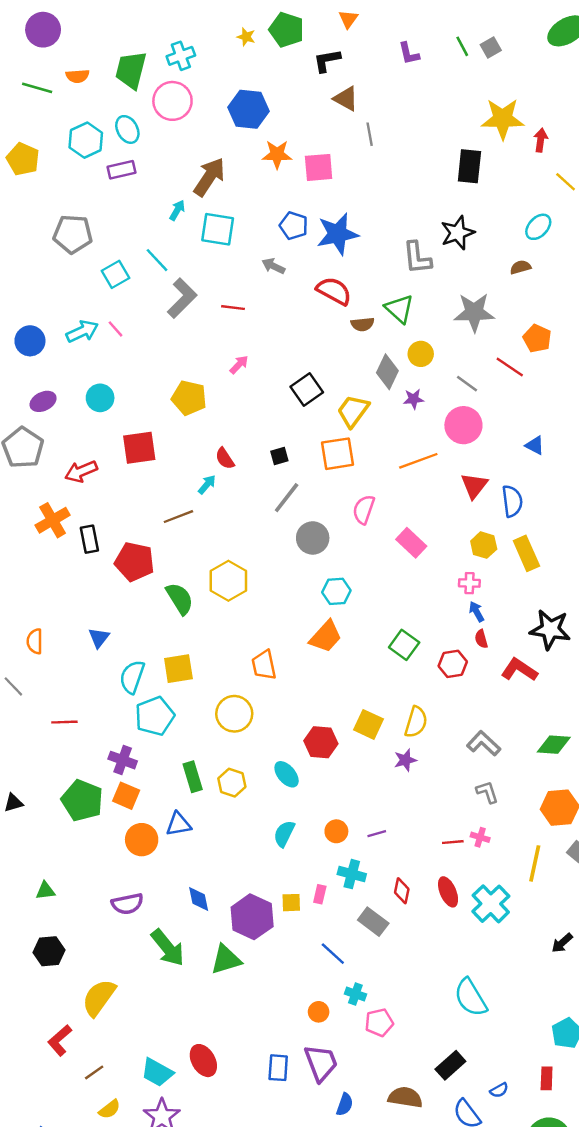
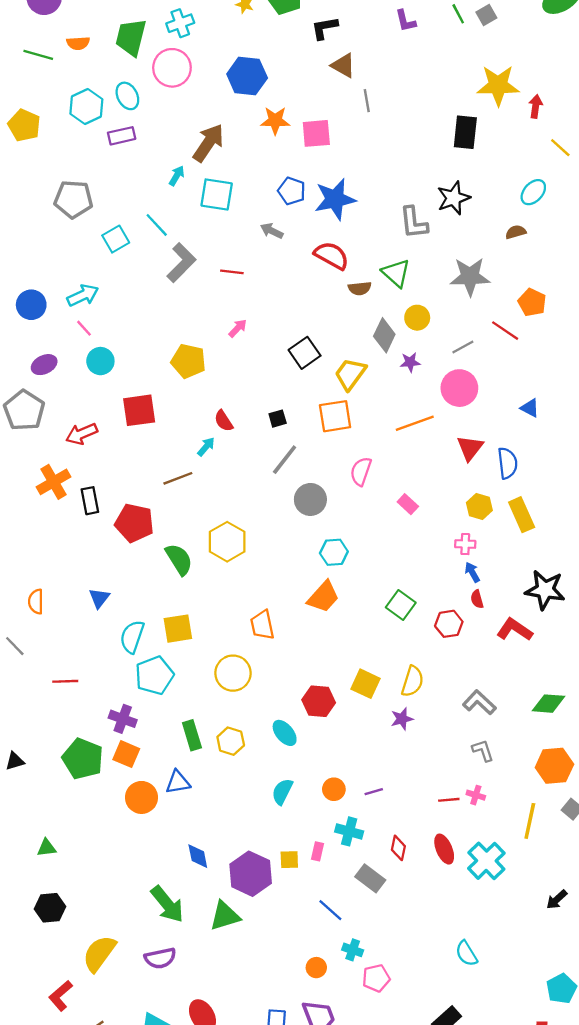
pink line: (115, 329) -> (84, 328), moved
gray line: (467, 384) -> (463, 347), turned -65
pink rectangle: (411, 543) -> (408, 504), size x0.7
purple semicircle: (127, 904) -> (160, 958), moved
cyan semicircle: (471, 998) -> (466, 953), size x0.7

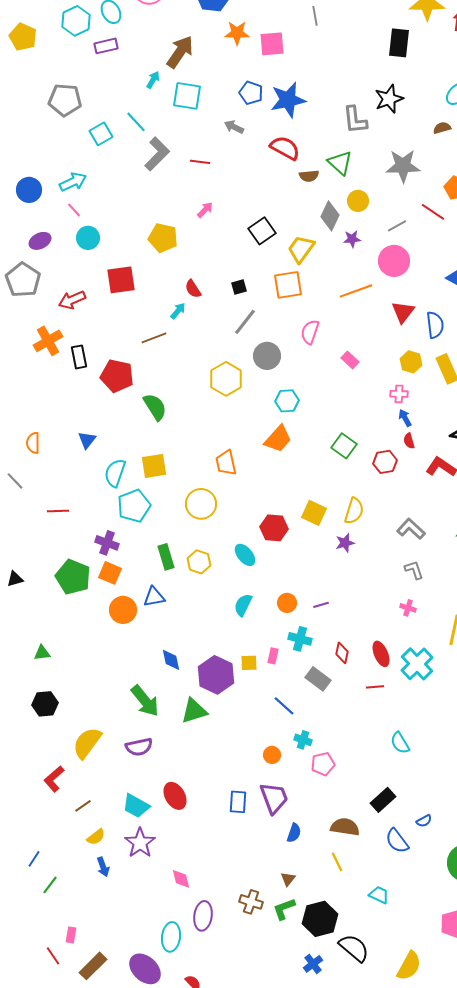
yellow hexagon: (227, 542) -> (226, 379), moved
red line: (449, 800) -> (375, 687), moved

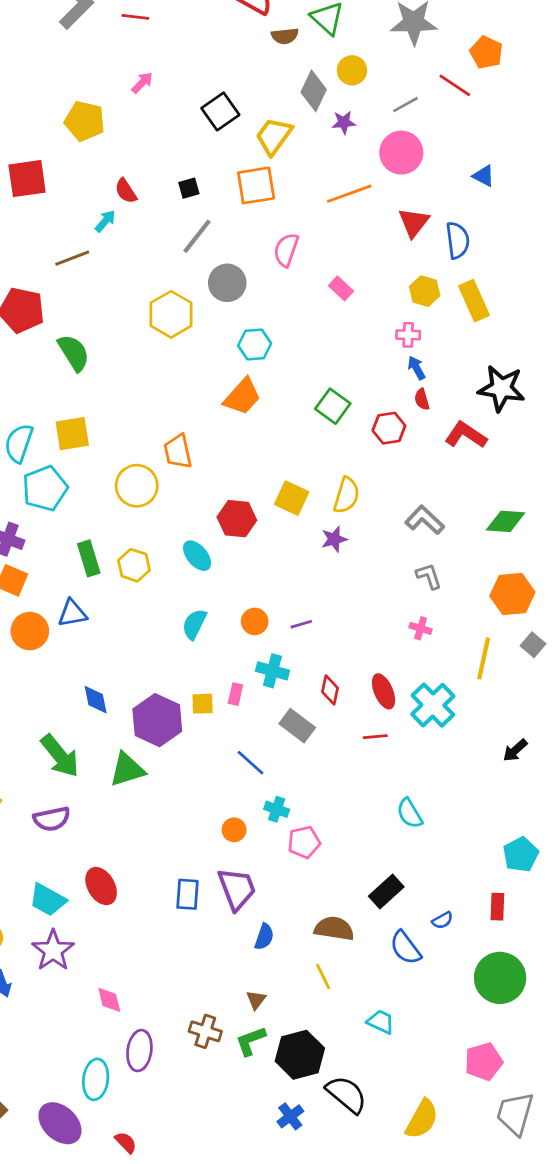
orange trapezoid: (226, 463) -> (178, 451), moved

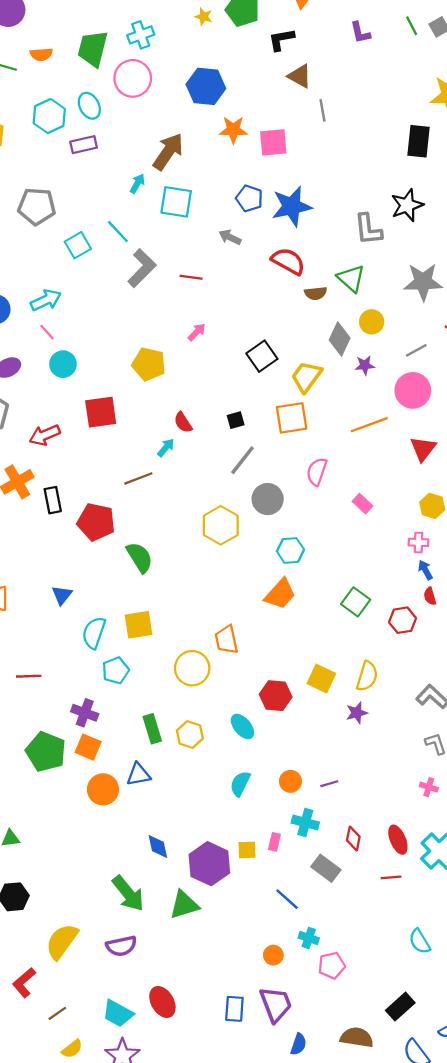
cyan pentagon: (45, 488) -> (116, 670), size x0.7

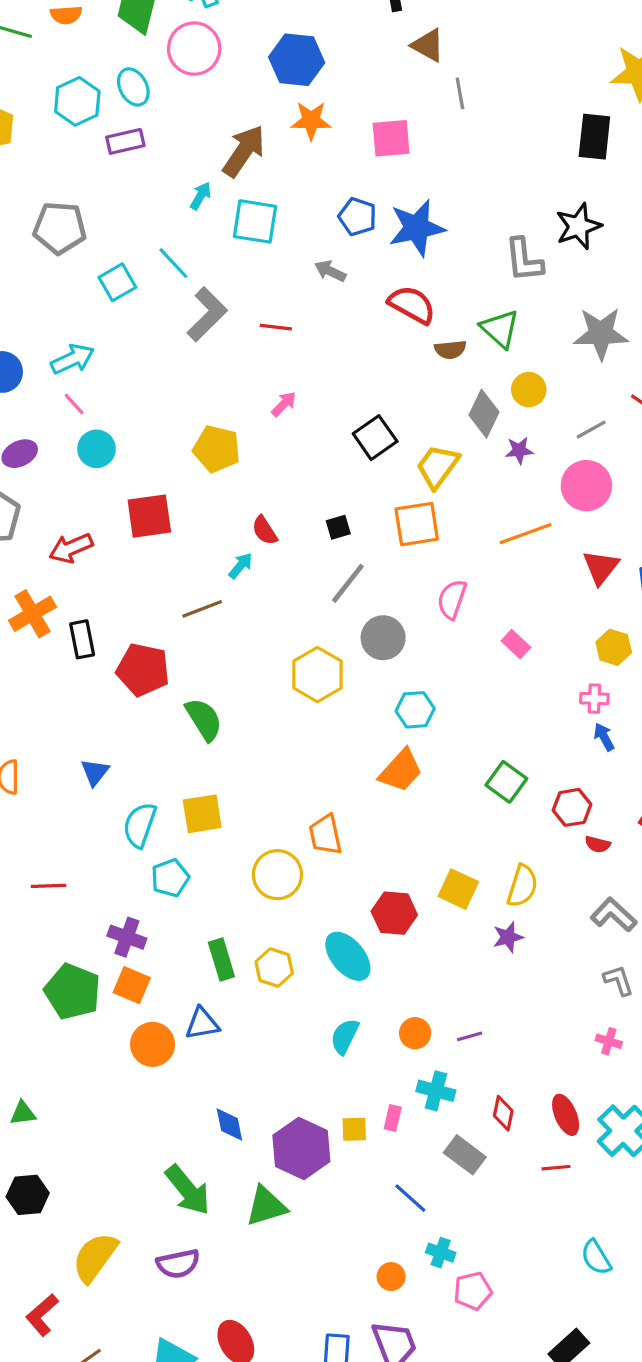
orange star: (233, 130) -> (311, 121), moved
red semicircle: (430, 596) -> (598, 844), moved, turned -60
cyan ellipse: (242, 726) -> (348, 956), size x1.4

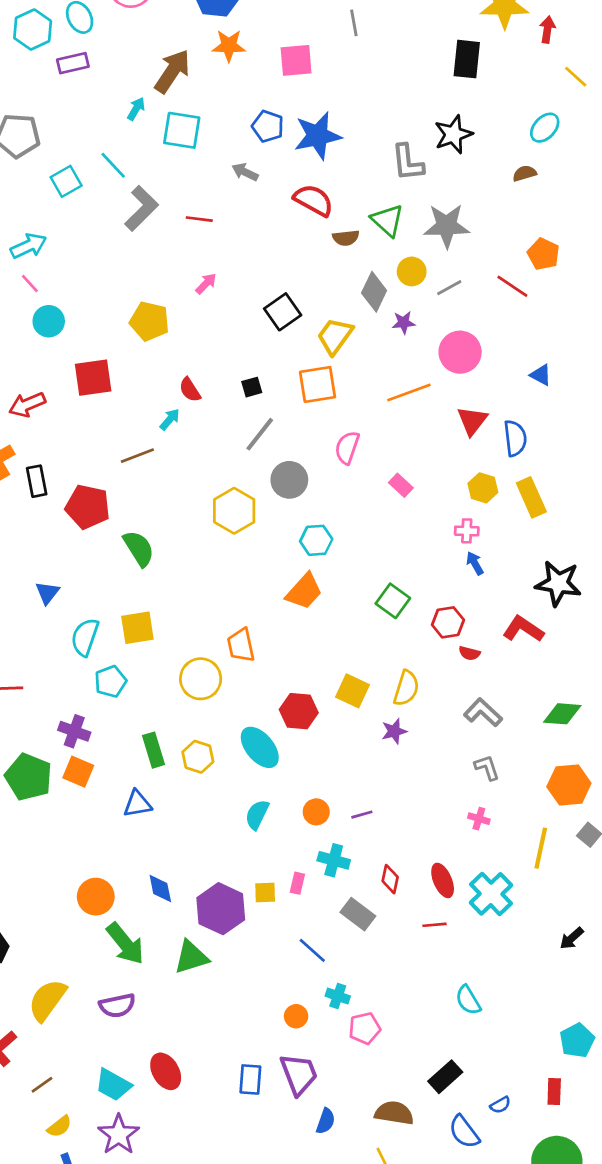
gray star: (601, 334) -> (447, 226), moved
gray line: (591, 430) -> (449, 288), moved
orange circle: (153, 1044) -> (96, 897), moved

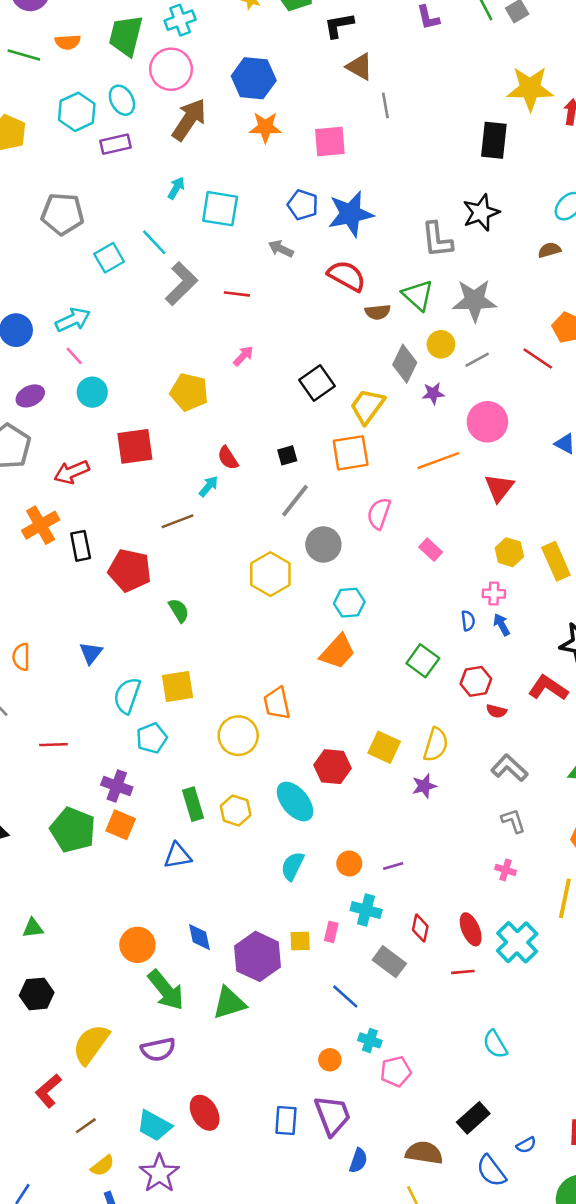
brown arrow: (172, 71) -> (189, 120), moved
blue semicircle: (515, 438) -> (468, 621), moved, size x0.6
green semicircle: (139, 548) -> (179, 610), size x0.7

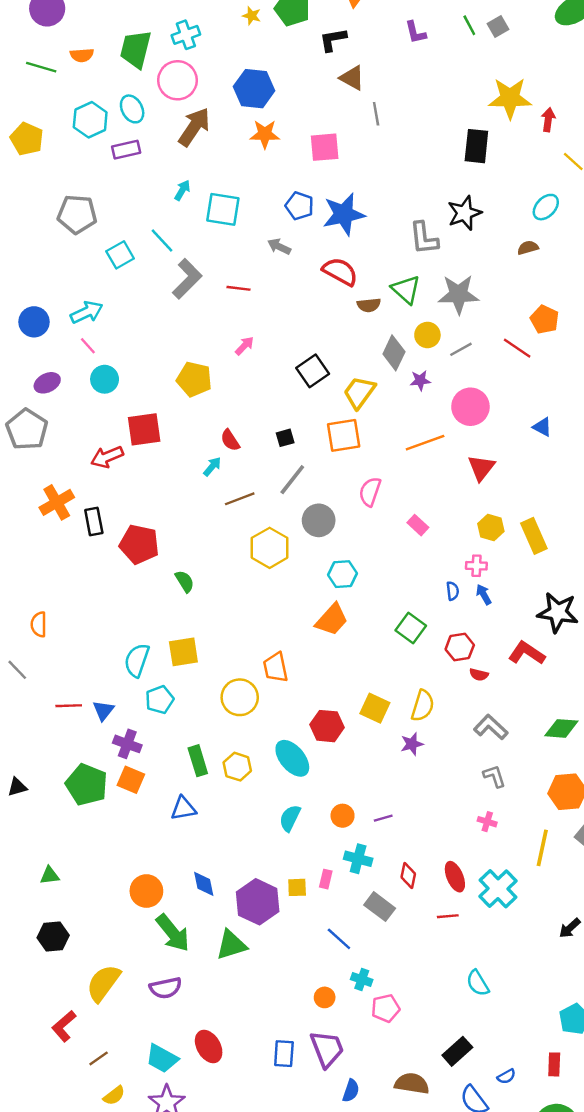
red arrow: (72, 472) -> (107, 457), moved
brown line: (177, 521) -> (240, 499), moved
blue triangle: (91, 653) -> (103, 710), moved

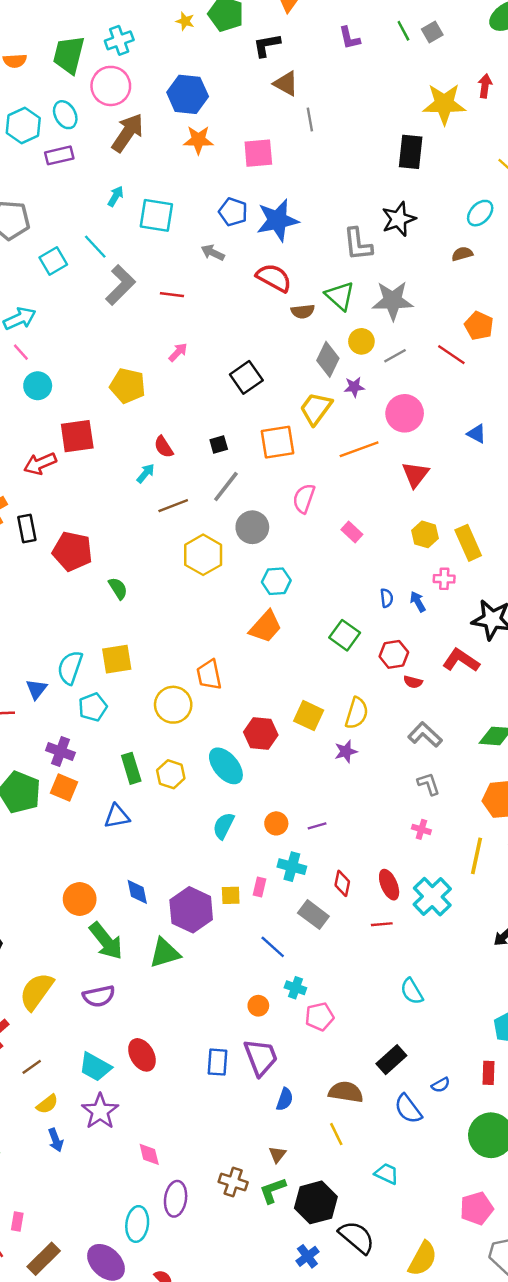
red arrow: (548, 120) -> (485, 86), moved
yellow trapezoid: (359, 392) -> (316, 409), moved
pink cross: (476, 566) -> (444, 579), moved
blue triangle: (103, 710) -> (36, 689), moved

